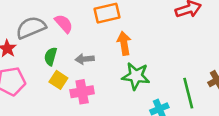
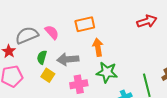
gray arrow: (85, 59) -> (68, 59), size x1.5
pink cross: (82, 92) -> (79, 84), moved

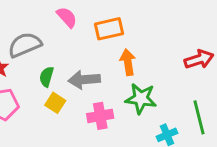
red arrow: (147, 21) -> (199, 59), moved
pink semicircle: (52, 32) -> (67, 17), moved

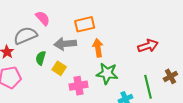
pink semicircle: (67, 17) -> (43, 18), moved
gray arrow: (84, 80) -> (65, 44), moved
yellow square: (55, 103) -> (59, 68), moved

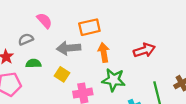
gray semicircle: (25, 36) -> (26, 39), size x0.6
red arrow: (148, 46) -> (144, 50), moved
green semicircle: (41, 58) -> (33, 63), moved, turned 72

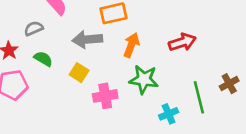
orange arrow: (104, 52) -> (131, 45), turned 30
green semicircle: (33, 63) -> (43, 59), turned 32

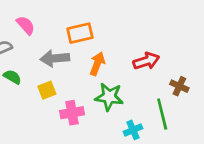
yellow square: (79, 73) -> (47, 90), turned 36
brown cross: (229, 84) -> (179, 86), moved, turned -36

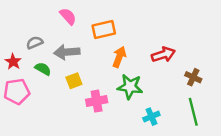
pink semicircle: (26, 25) -> (68, 16), moved
gray arrow: (55, 58) -> (67, 52), moved
green line: (162, 114) -> (193, 112), moved

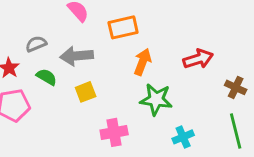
pink cross: (97, 101) -> (114, 132), moved

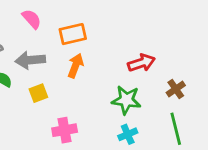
orange arrow: (143, 62) -> (76, 66), moved
brown cross: (236, 87) -> (176, 89), turned 30
green star: (156, 99) -> (126, 100), moved

